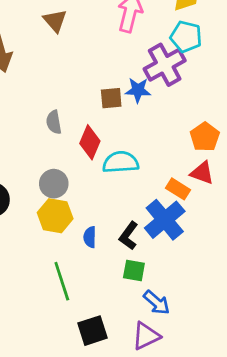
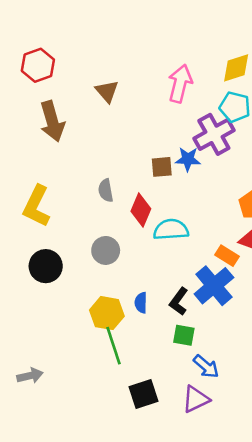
yellow hexagon: (55, 216) -> (107, 313), moved

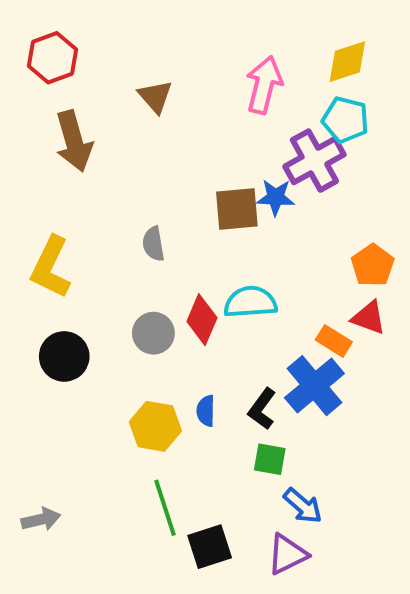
brown square: (162, 167) -> (237, 209), size x1.4
red diamond: (141, 210) -> (202, 320), moved
green line: (113, 346) -> (165, 508), moved

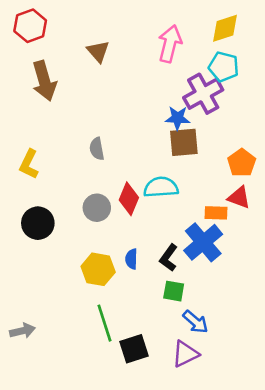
brown square: (237, 209) -> (184, 142), moved
yellow L-shape: (51, 267) -> (29, 164), size x0.7
orange rectangle: (334, 341) -> (216, 213), turned -30

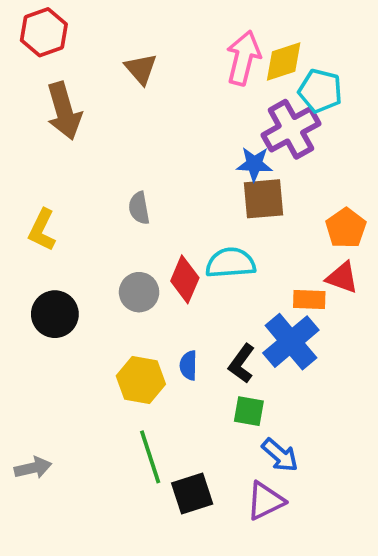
yellow diamond: (225, 28) -> (284, 62), moved

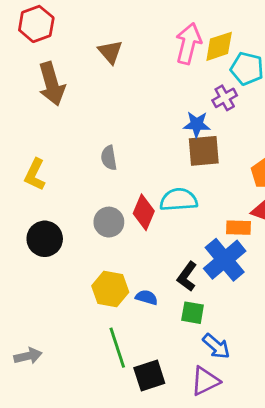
purple cross: (291, 129) -> (225, 98), size x0.6
blue semicircle: (188, 365) -> (147, 297), moved, turned 105

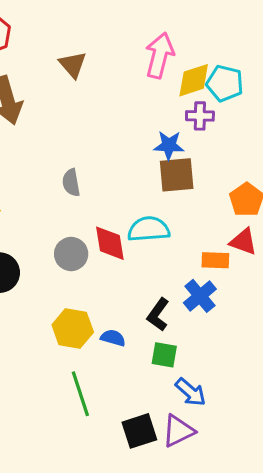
yellow diamond: (219, 46) -> (194, 80), moved
purple cross: (225, 98) -> (200, 116), turned 30
red diamond: (144, 212) -> (110, 243), turned -32
blue cross: (225, 260) -> (200, 296), size x0.7
black square: (149, 375) -> (139, 431), moved

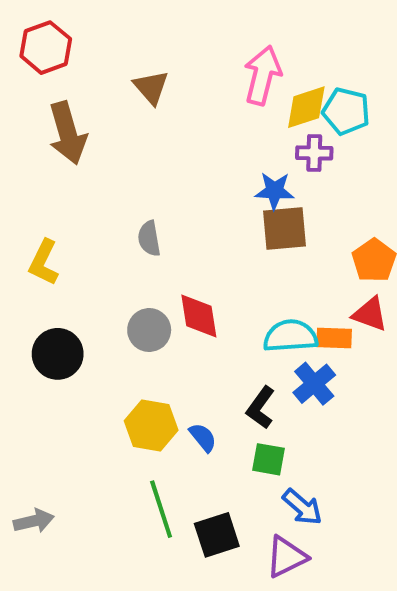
cyan semicircle: (149, 229) -> (290, 336), moved
blue semicircle: (113, 338) -> (203, 437), turned 35
black square: (139, 431) -> (217, 535), moved

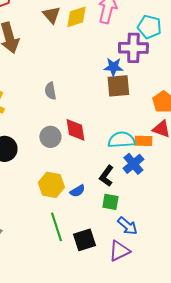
yellow diamond: (306, 107) -> (76, 17), moved
purple cross: (314, 153) -> (133, 48), size x1.6
blue semicircle: (203, 437) -> (77, 191), turned 98

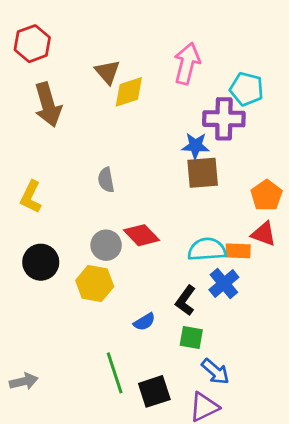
yellow diamond: (76, 17) -> (129, 92), moved
red diamond: (75, 130) -> (142, 235), turned -35
yellow hexagon: (51, 185) -> (95, 283), moved

